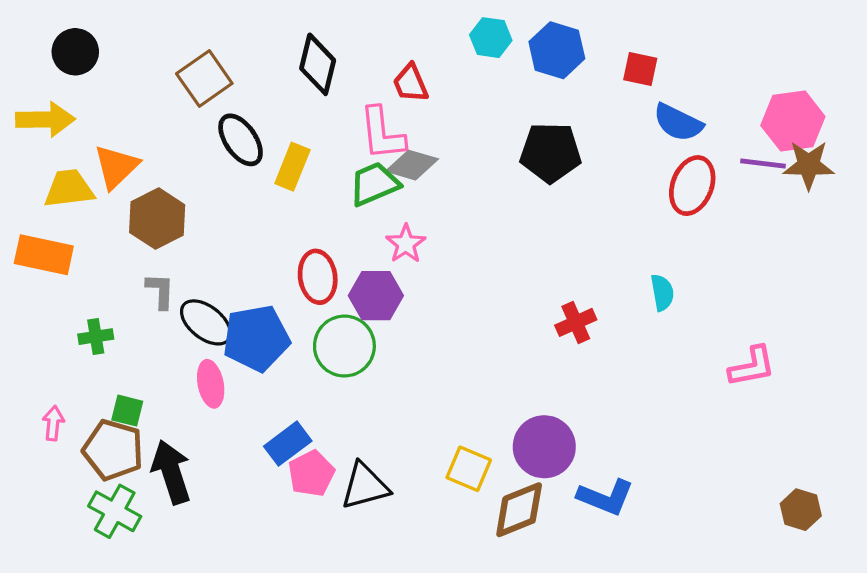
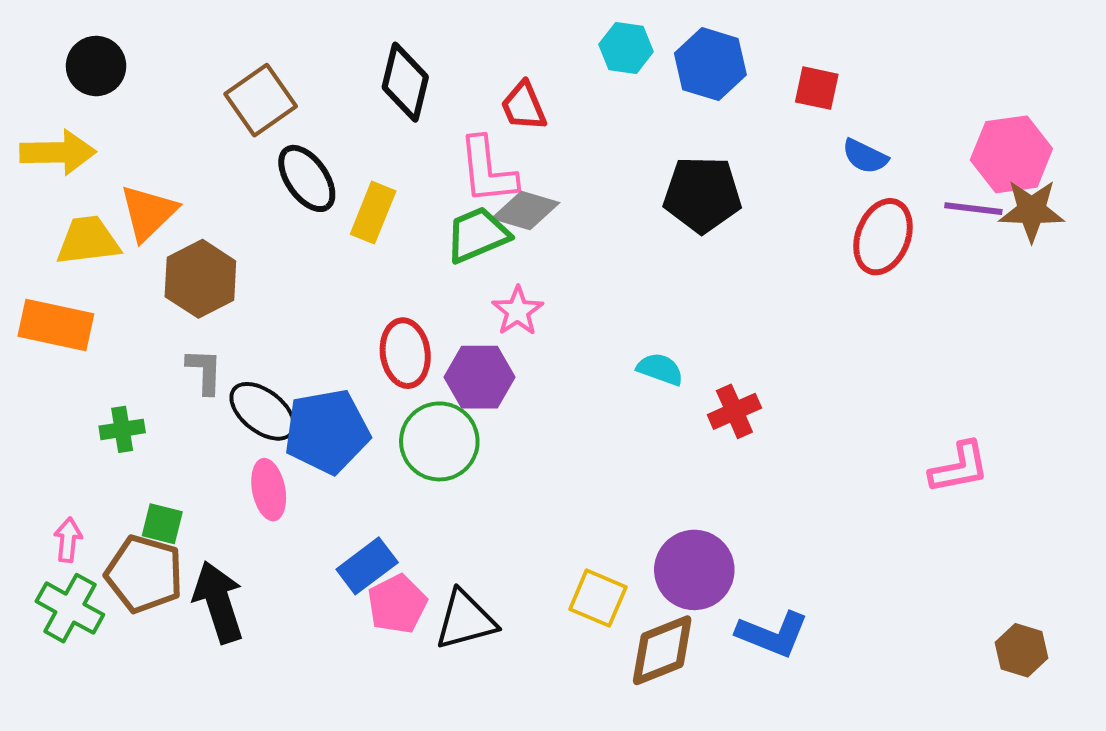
blue semicircle: (678, 123) -> (865, 156), size x0.7
cyan semicircle: (662, 293) -> (660, 369), moved, turned -60
green cross: (115, 511) -> (70, 608), moved

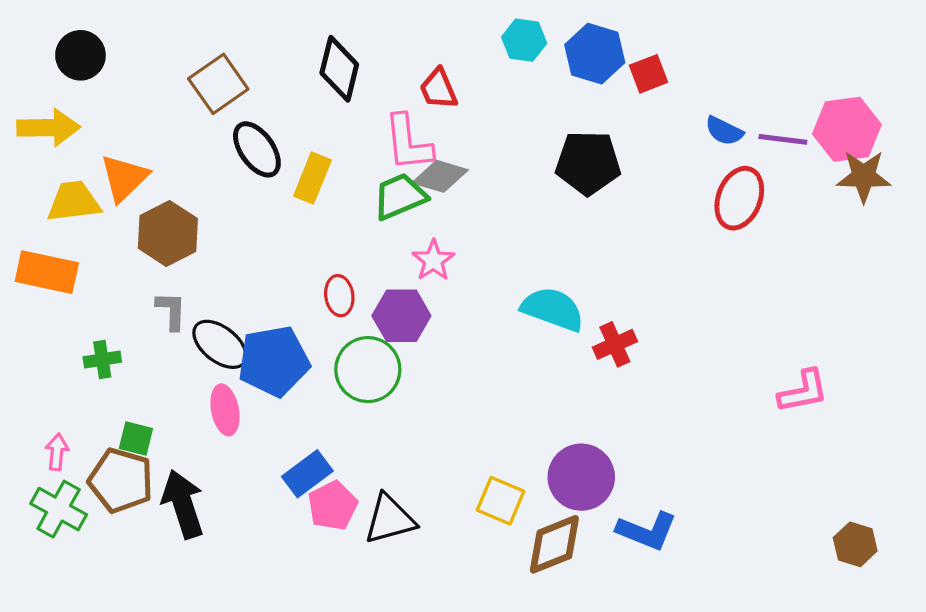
red square: (817, 88) -> (649, 74), moved, turned -33
purple line: (973, 209) -> (783, 139), moved
red ellipse: (405, 353) -> (339, 296), size x0.7
cyan semicircle: (660, 369) -> (553, 309), size x1.6

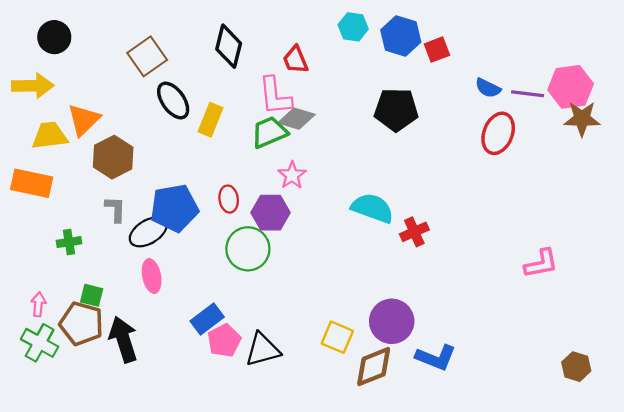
black ellipse: (220, 344) -> (148, 232), turned -69
blue pentagon: (274, 361) -> (174, 208), moved

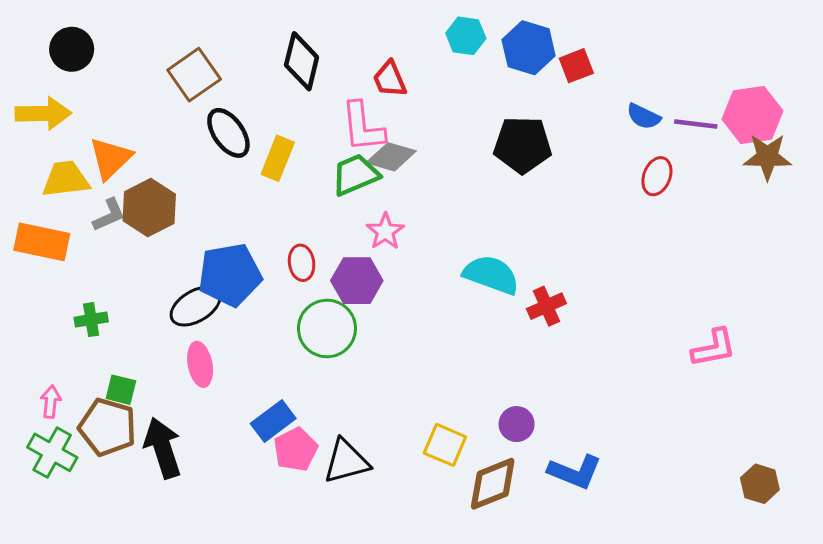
red ellipse: (498, 133) -> (657, 176), size x0.7
gray L-shape: (115, 209) -> (109, 215), moved, turned 64
purple circle: (392, 321) -> (517, 424), size x0.6

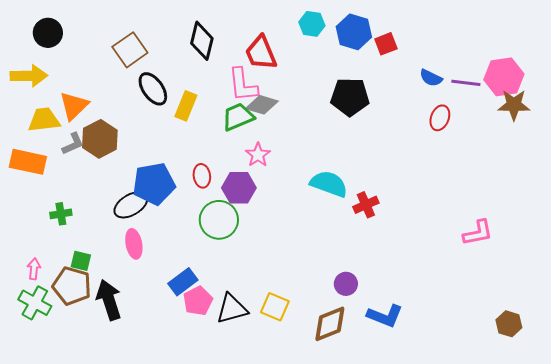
red trapezoid: (390, 79) -> (261, 53), size x1.4
yellow square: (445, 445) -> (275, 307), moved

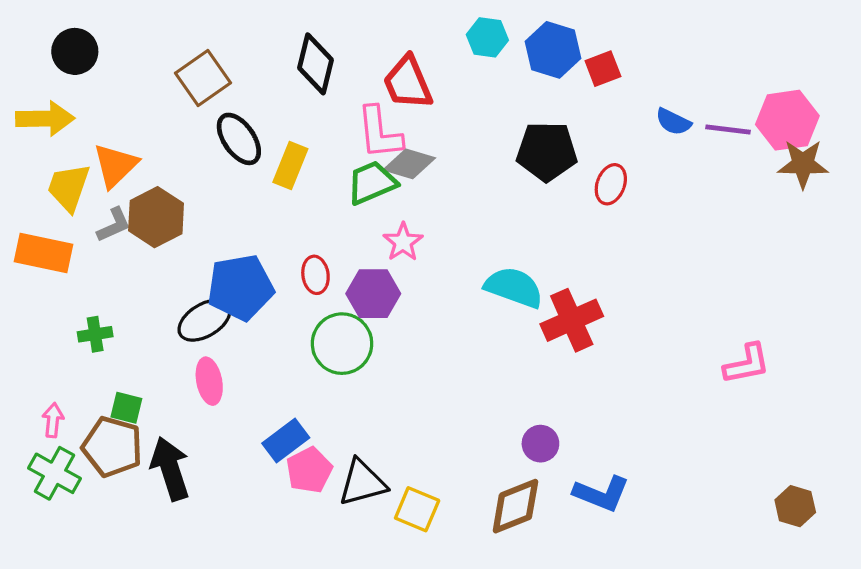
red ellipse: (440, 118) -> (611, 184), moved
yellow trapezoid: (44, 120) -> (69, 187), turned -64
red cross: (366, 205) -> (572, 320), size x1.5
yellow square: (275, 307) -> (417, 509), moved

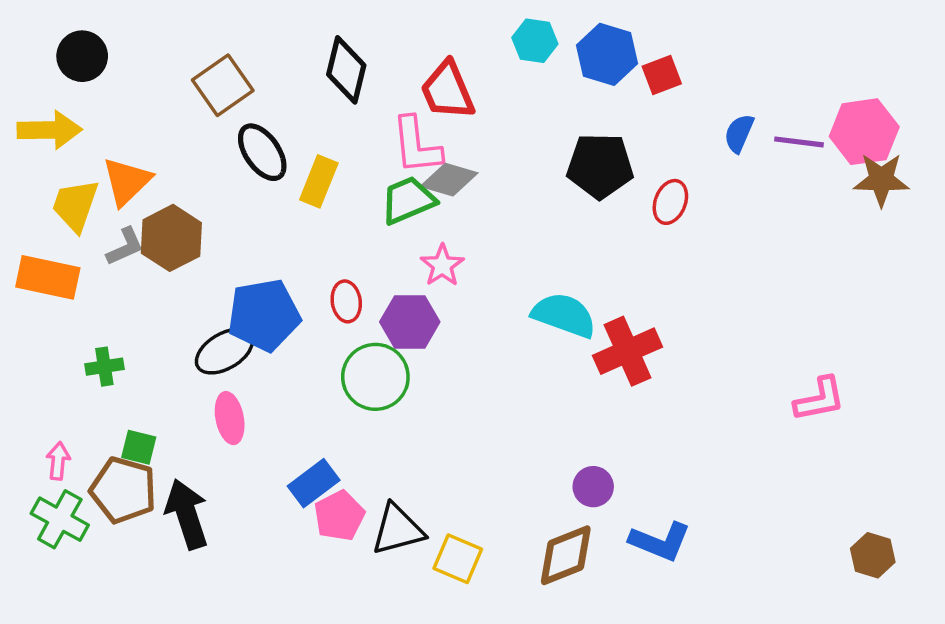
blue semicircle: (673, 122) -> (739, 133), turned 87

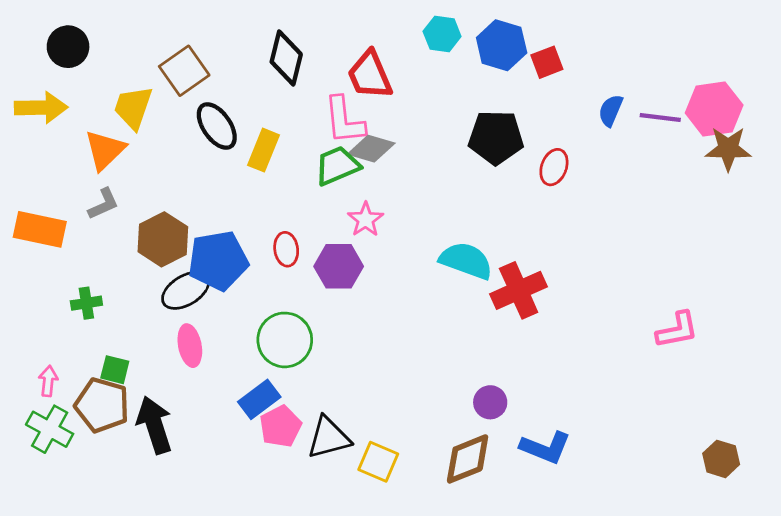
yellow trapezoid: (75, 205) -> (133, 108), moved
brown hexagon: (171, 238) -> (163, 239), moved
green circle: (375, 377) -> (285, 340), moved

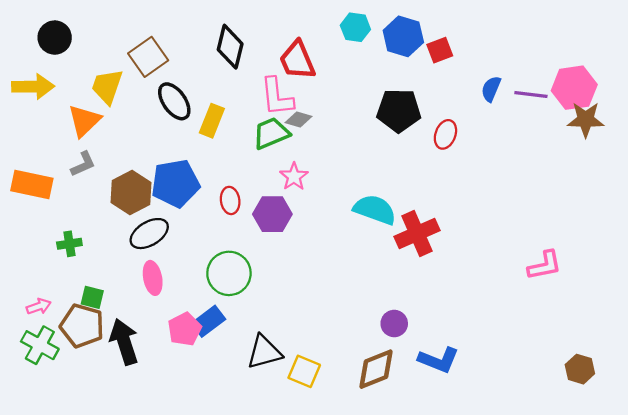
gray diamond: (371, 149) -> (298, 120), size x0.7
blue pentagon: (218, 261) -> (175, 183), moved
pink arrow: (48, 381) -> (39, 306), turned 65
pink pentagon: (281, 426) -> (185, 329), moved

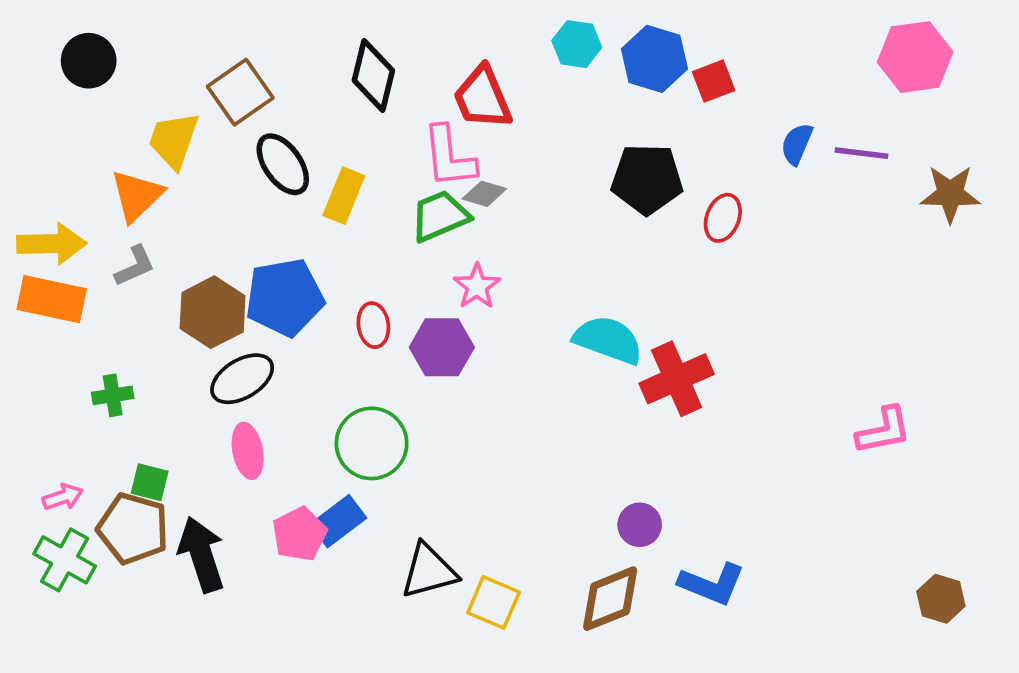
yellow arrow: (33, 87) -> (52, 244), moved
pink hexagon: (574, 88) -> (915, 57), moved

